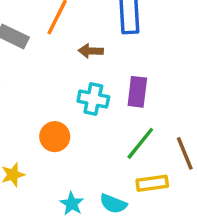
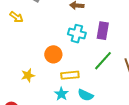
yellow rectangle: (152, 183) -> (70, 75), moved

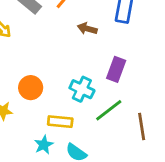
cyan cross: (77, 34) -> (82, 89), moved
orange circle: (53, 54) -> (31, 88), moved

